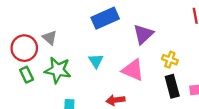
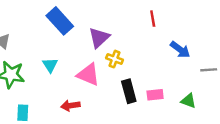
blue rectangle: (105, 18) -> (60, 21), turned 72
yellow cross: (170, 60) -> (115, 59), moved

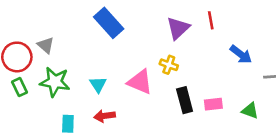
purple triangle: (99, 38) -> (178, 28), moved
cyan triangle: (50, 65) -> (98, 84), moved
red arrow: (70, 106) -> (105, 116), moved

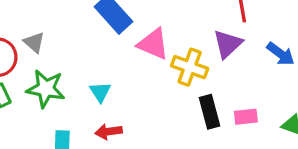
purple triangle: (178, 28) -> (228, 44), moved
yellow cross: (169, 65) -> (190, 67), size x1.5
pink triangle: (140, 82) -> (153, 44), moved

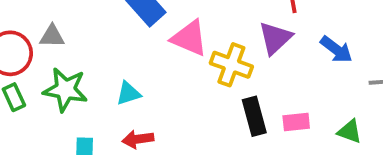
gray triangle: (34, 42) -> (52, 36), turned -40
cyan triangle: (100, 92) -> (128, 93), turned 45

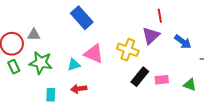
pink triangle: (189, 38) -> (94, 54), moved
black rectangle: (254, 116) -> (140, 77), turned 54

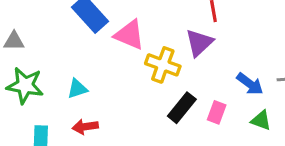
blue arrow: (183, 42) -> (250, 84), moved
pink triangle: (94, 54) -> (130, 35), moved
pink rectangle: (162, 80) -> (217, 112), turned -64

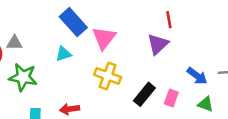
pink triangle: (130, 35) -> (104, 38), turned 45
yellow cross: (163, 65) -> (108, 76), moved
cyan triangle: (77, 89) -> (63, 54), moved

